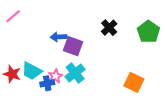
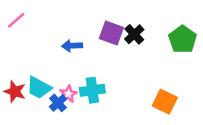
purple square: (73, 46) -> (111, 33), moved
cyan cross: (75, 73) -> (92, 90), turned 30
blue cross: (47, 83) -> (58, 103), turned -32

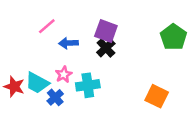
pink line: (16, 20) -> (47, 26), moved
black cross: (134, 34) -> (106, 48), moved
pink star: (68, 94) -> (64, 74), moved

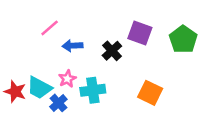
purple square: (106, 31) -> (140, 33), moved
orange square: (157, 96) -> (150, 93), moved

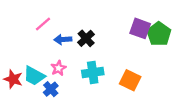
purple square: (140, 33) -> (140, 28), moved
black cross: (112, 51) -> (86, 38), moved
cyan cross: (93, 90) -> (93, 73), moved

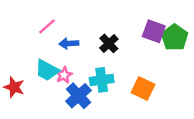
black cross: (86, 38) -> (109, 43), moved
cyan trapezoid: (34, 76) -> (47, 70), moved
blue cross: (51, 89) -> (79, 96), moved, size x1.5

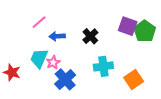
cyan trapezoid: (47, 70) -> (39, 58), turned 85
cyan cross: (102, 80) -> (103, 66), moved
orange square: (143, 88) -> (134, 79), moved, turned 30

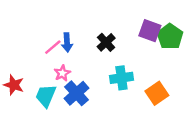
pink line: (39, 22) -> (53, 47), moved
blue arrow: (57, 36) -> (67, 42), turned -91
cyan trapezoid: (39, 58) -> (46, 96), moved

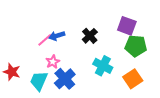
green pentagon: (170, 36) -> (136, 46), moved, turned -30
blue arrow: (67, 42) -> (57, 36), turned 77
cyan cross: (121, 78) -> (103, 66), turned 36

